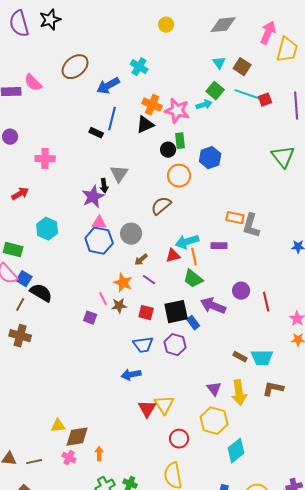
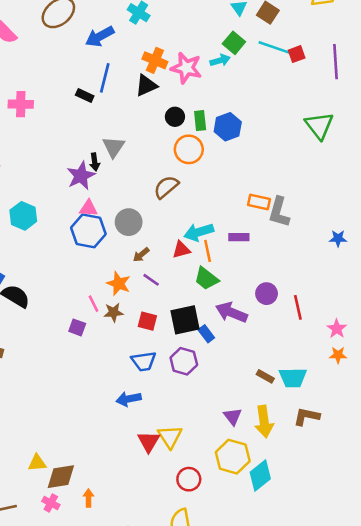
green rectangle: (180, 141) -> (200, 121), moved
pink cross: (45, 159) -> (21, 104), moved
cyan diamond: (236, 451) -> (260, 475), moved

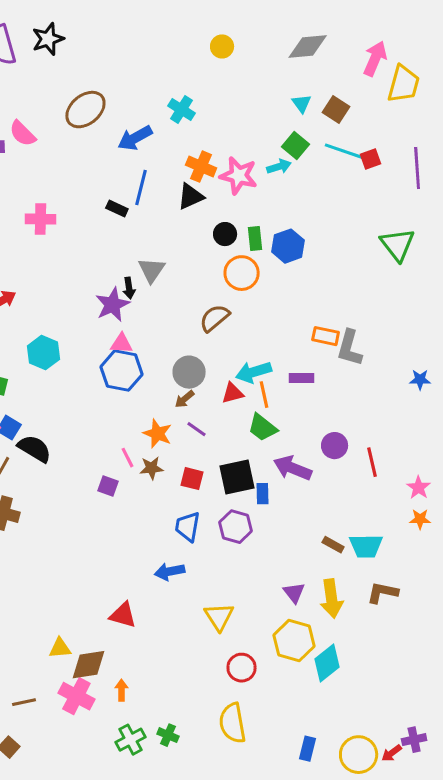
gray circle: (129, 222) -> (189, 372), moved
blue rectangle: (206, 334) -> (263, 494), turned 36
blue trapezoid: (144, 361) -> (188, 527), turned 108
red triangle: (149, 442) -> (123, 615), moved, turned -45
pink cross: (51, 503) -> (76, 696), size x1.6

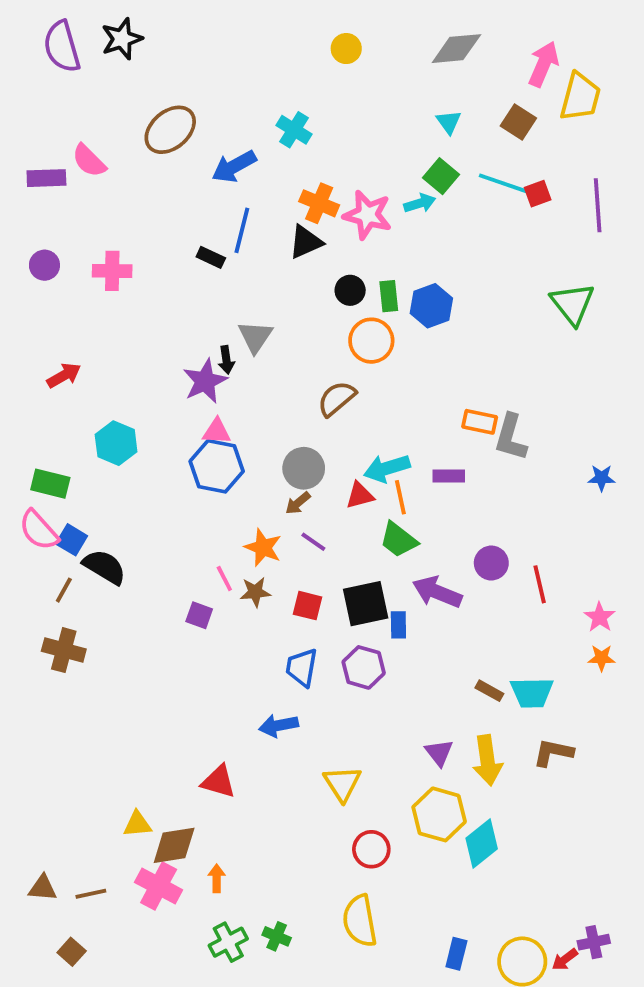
brown square: (336, 110) -> (518, 122), moved

